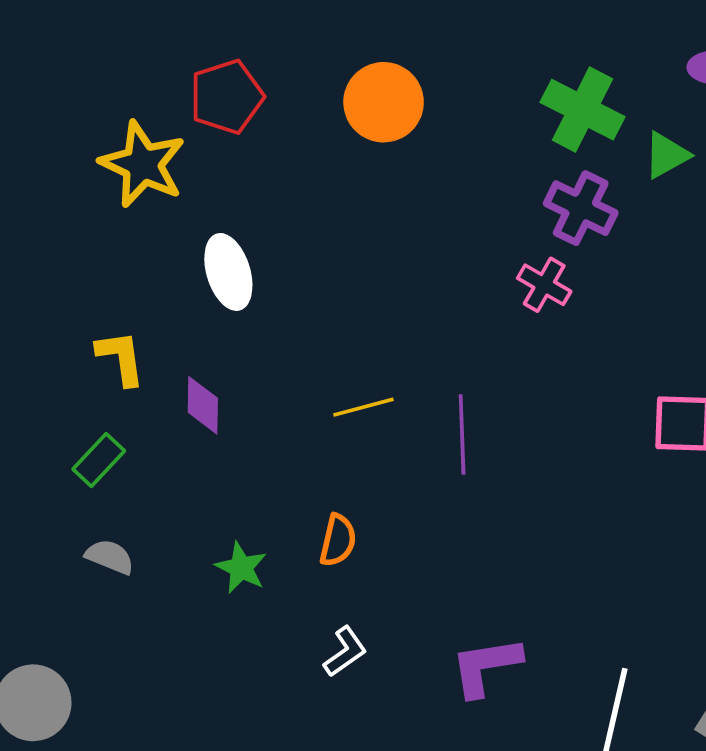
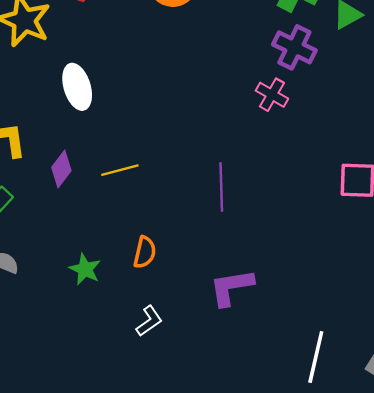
purple diamond: (203, 405) -> (61, 169), turned 36
yellow line: (363, 407) -> (120, 170), moved
purple L-shape: (486, 666) -> (231, 287), moved

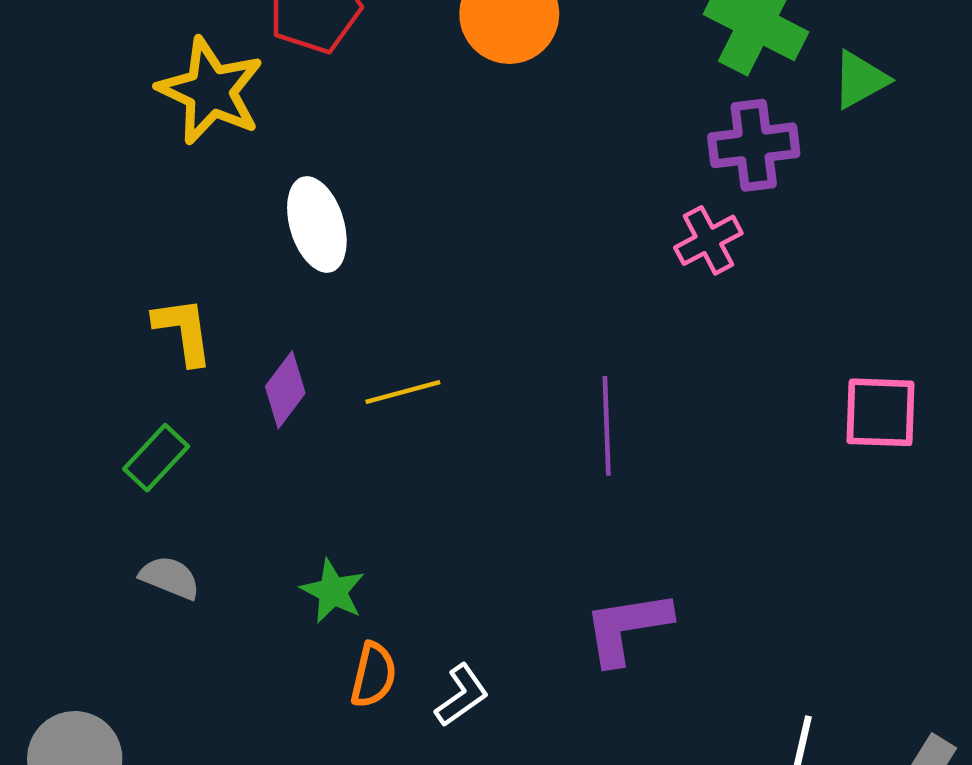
purple cross: (294, 47) -> (754, 145), turned -33
pink cross: (272, 95) -> (708, 240), turned 32
orange semicircle: (145, 252) -> (373, 675), moved

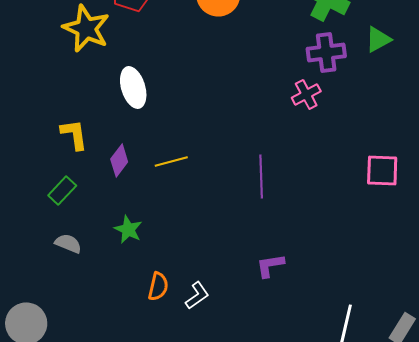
green triangle: (860, 80) -> (378, 39), moved
green star: (333, 591) -> (128, 229), moved
purple L-shape: (627, 627) -> (270, 265), size x0.7

